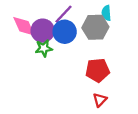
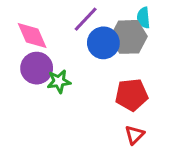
purple circle: (43, 31) -> (37, 68), moved
blue circle: (65, 32) -> (103, 43), moved
green star: (44, 48) -> (59, 81), moved

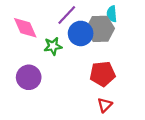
purple circle: (37, 68) -> (29, 77), moved
green star: (59, 81) -> (53, 46), moved

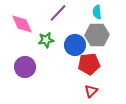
gray hexagon: (100, 29) -> (97, 35), moved
blue circle: (81, 33) -> (75, 45), moved

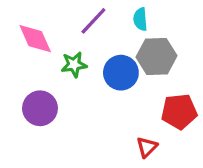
cyan semicircle: (97, 12) -> (140, 19), moved
red pentagon: (89, 64) -> (179, 111), moved

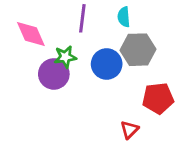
purple line: (93, 21) -> (82, 18), turned -36
purple circle: (40, 108) -> (54, 74), moved

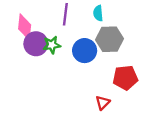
pink diamond: (31, 34) -> (25, 27), turned 30
purple circle: (54, 74) -> (36, 44), moved

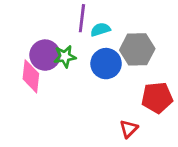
cyan semicircle: (98, 13) -> (100, 30), moved, turned 77
pink diamond: (25, 27) -> (31, 76), moved

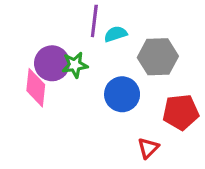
blue circle: (106, 64) -> (122, 94), moved

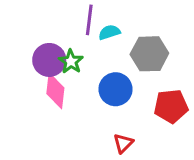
green star: (75, 65) -> (71, 61), turned -30
pink diamond: (36, 88) -> (55, 91), moved
red triangle: (148, 148) -> (123, 143), moved

